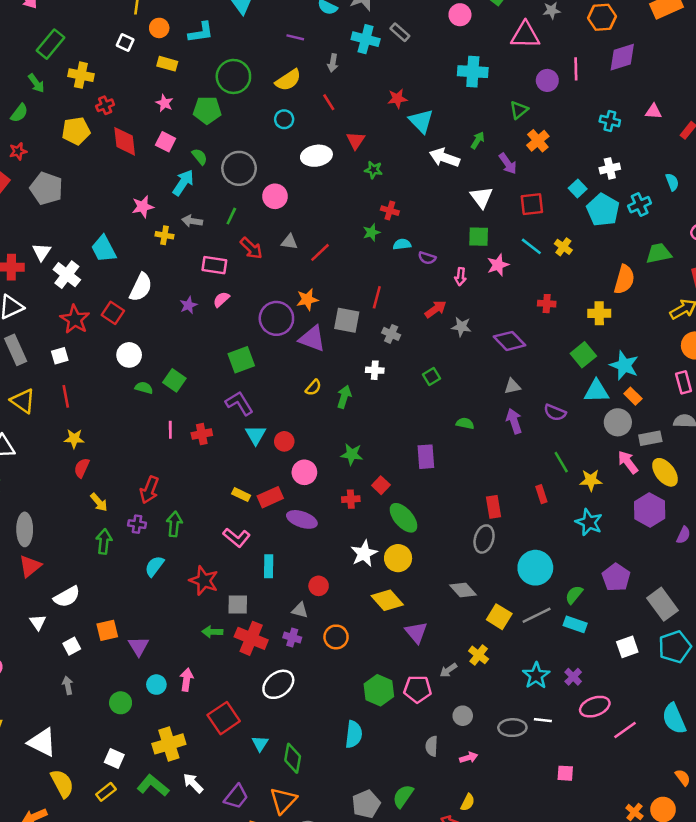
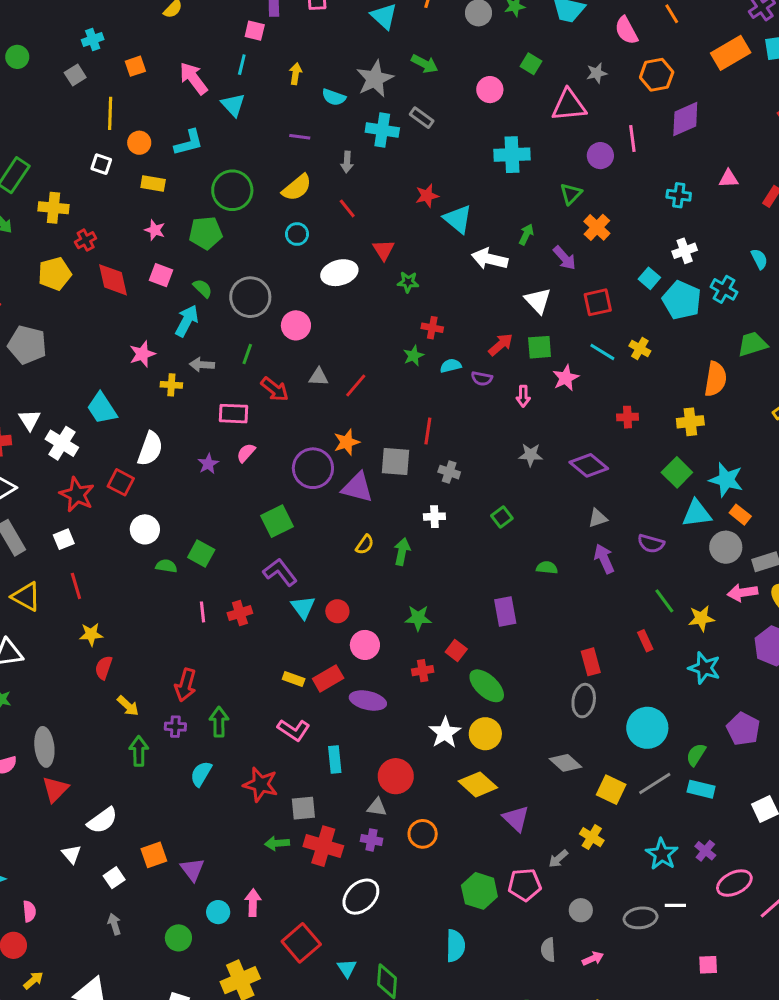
cyan cross: (640, 205) -> (724, 289), turned -30
red arrow: (436, 309) -> (501, 345), moved
pink arrow: (628, 462) -> (742, 593), turned -55
red circle: (319, 586) -> (396, 776), size x1.5

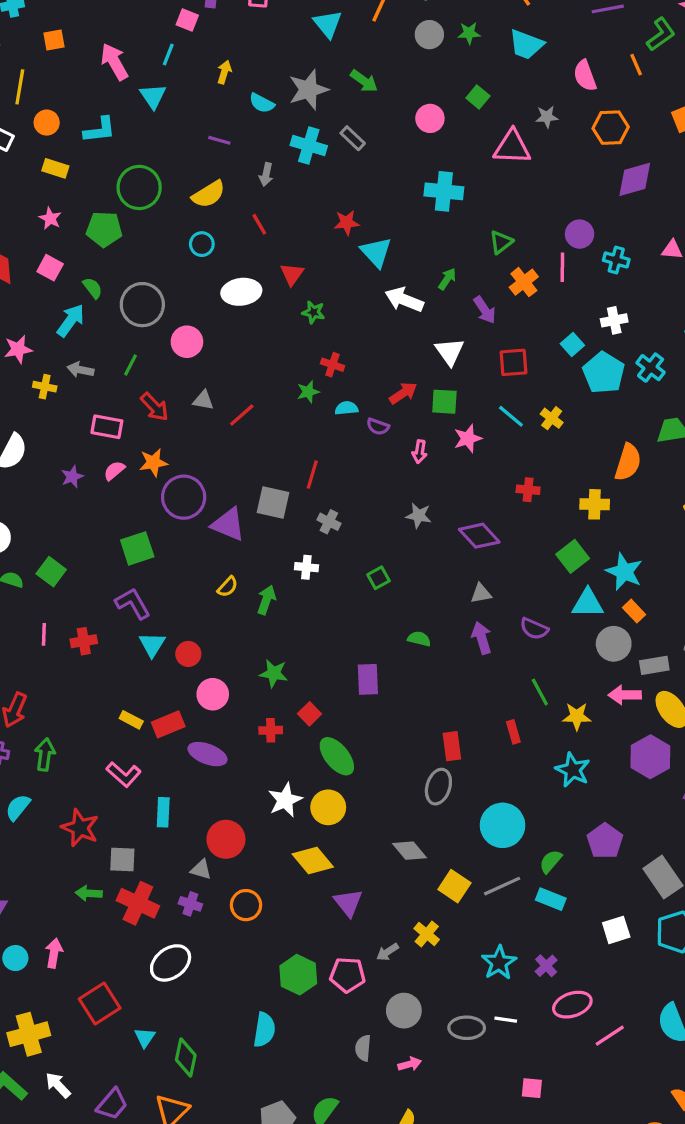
pink line: (632, 138) -> (562, 267), moved
purple circle: (600, 156) -> (580, 234), moved
orange star: (347, 442) -> (153, 462), moved
gray circle: (581, 910) -> (404, 1011), size x1.4

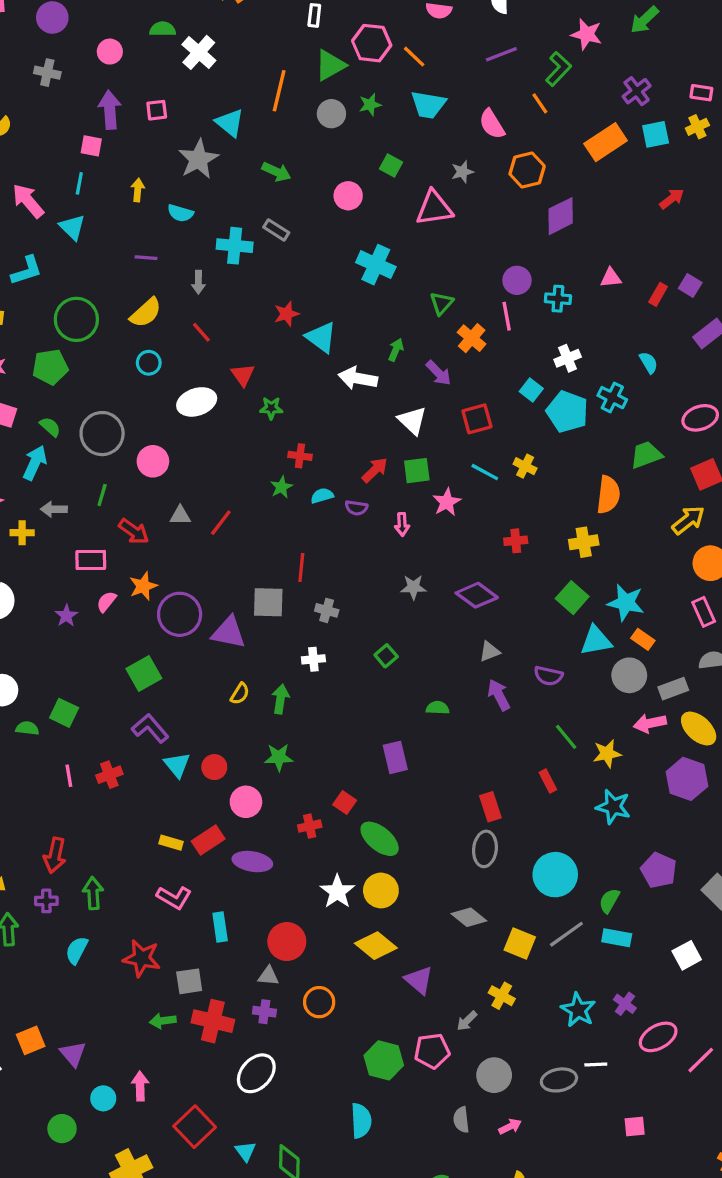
gray star: (308, 90) -> (198, 159), moved
cyan cross: (444, 191) -> (376, 265), turned 30
green star: (274, 673) -> (279, 757), moved

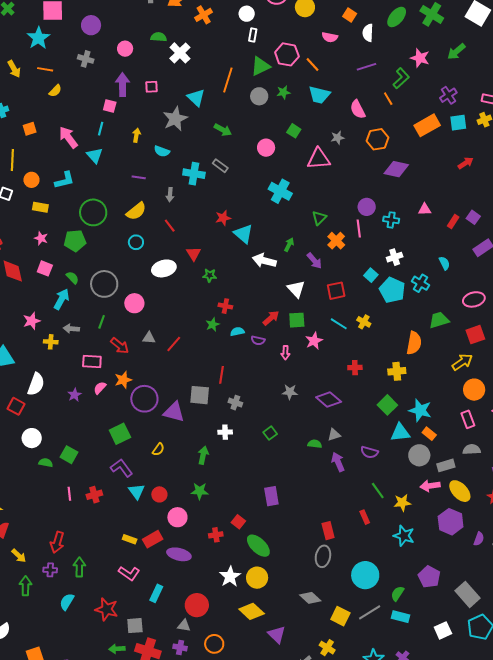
purple diamond: (561, 216) -> (396, 169), turned 35
yellow semicircle: (240, 694) -> (158, 449), moved
green semicircle: (438, 708) -> (315, 444), moved
cyan rectangle: (220, 927) -> (156, 593), turned 30

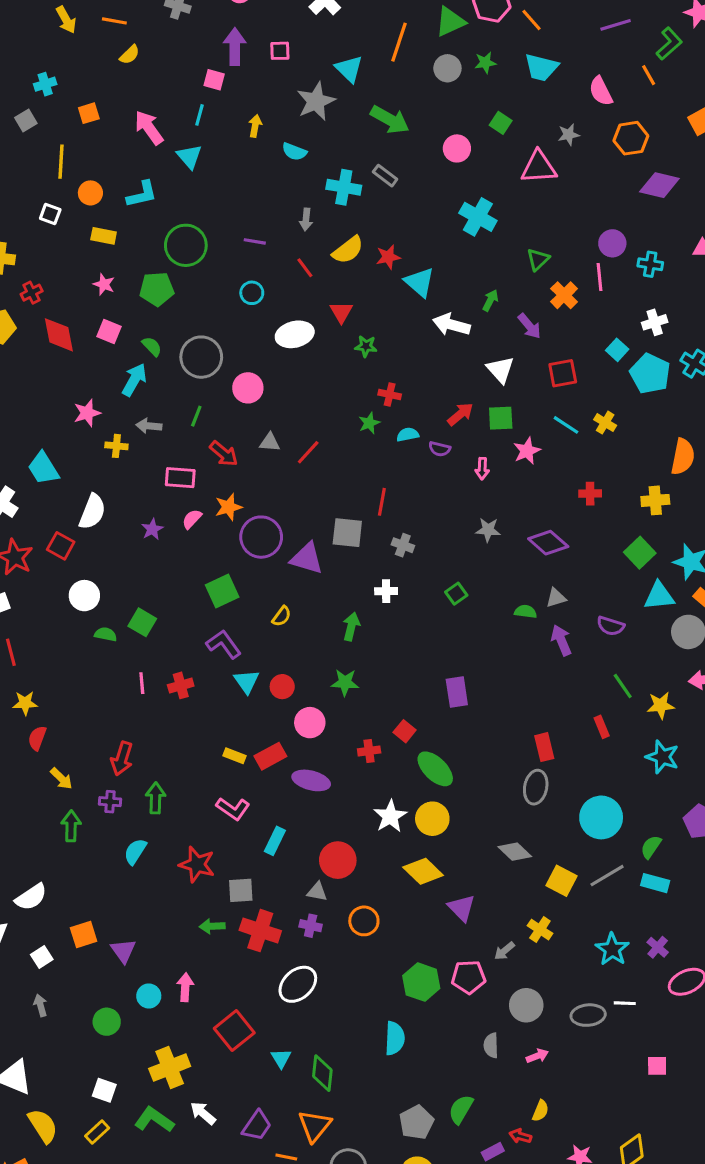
green arrow: (223, 130) -> (390, 120), size x1.4
purple line: (139, 177) -> (255, 241), moved
yellow semicircle: (136, 211) -> (348, 250), moved

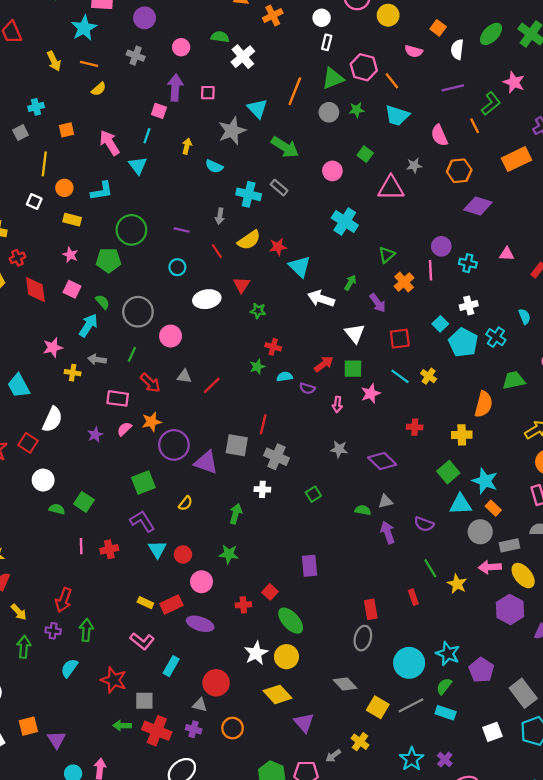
gray cross: (403, 545) -> (276, 457), size x1.5
yellow star: (661, 705) -> (457, 584), turned 30
cyan star: (662, 757) -> (448, 654), moved

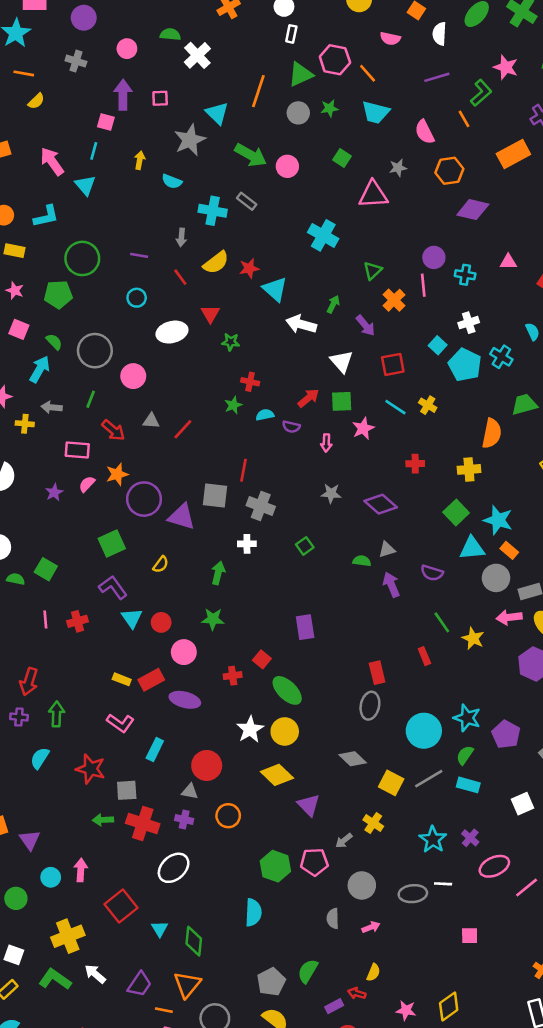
pink circle: (332, 171) -> (287, 166), moved

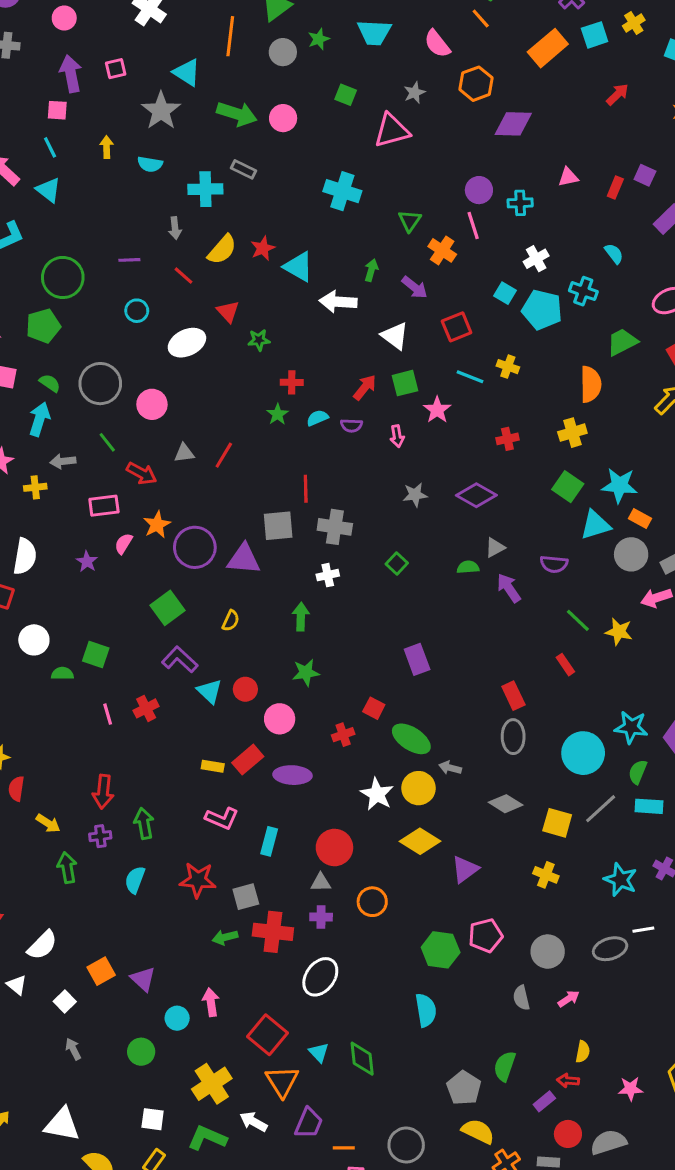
cyan line: (94, 151) -> (50, 147), turned -30
green line: (91, 399) -> (107, 442), turned -48
purple triangle: (309, 805) -> (465, 869), turned 50
gray arrow: (344, 841) -> (450, 768), moved, turned 66
orange triangle: (187, 985) -> (282, 1081), moved

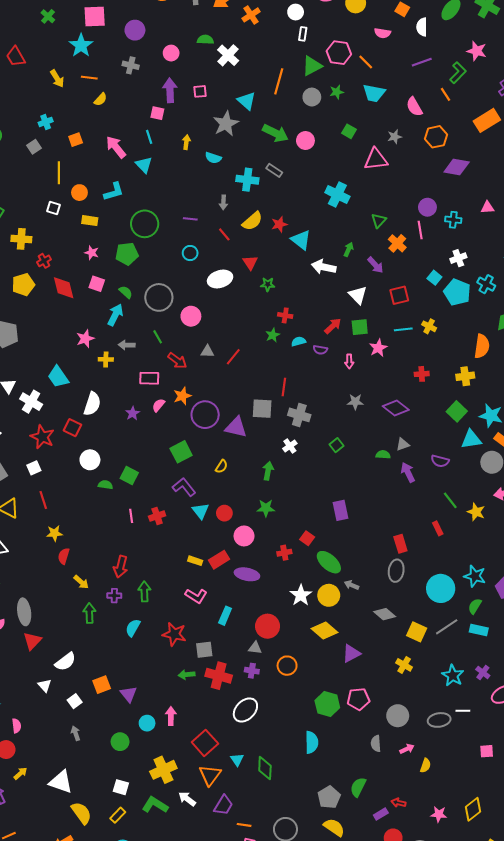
cyan line: (470, 377) -> (403, 329), turned -36
white cross: (328, 575) -> (290, 446), turned -32
yellow semicircle: (583, 1052) -> (426, 766), moved

